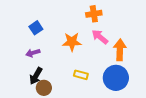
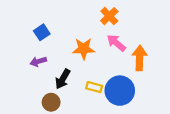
orange cross: (94, 14) -> (109, 16), turned -35
black arrow: (36, 76) -> (63, 79), moved
blue circle: (116, 78) -> (120, 91), moved

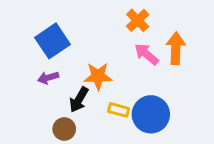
blue square: (42, 32) -> (52, 41), size x1.6
orange star: (84, 49) -> (98, 76), moved
orange arrow: (140, 58) -> (176, 48), moved

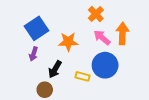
orange star: (98, 76) -> (68, 42), moved
purple arrow: (48, 78) -> (33, 54), turned -56
blue circle: (151, 114) -> (105, 65), moved

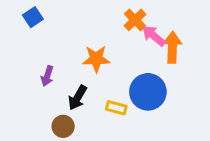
blue square: (37, 28) -> (33, 17), moved, size x0.6
pink arrow: (102, 38) -> (154, 36), moved

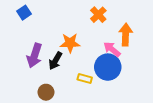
pink arrow: (154, 36) -> (112, 49), moved
purple arrow: (47, 76) -> (34, 56), size x1.6
black arrow: (77, 98) -> (55, 61), moved

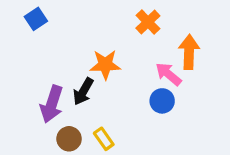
purple arrow: (34, 56) -> (52, 104), moved
blue circle: (108, 67) -> (162, 101), size x0.6
yellow rectangle: (85, 79) -> (104, 139), moved, turned 40

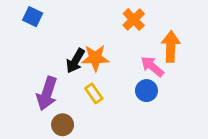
blue square: (36, 19) -> (33, 17), turned -30
black arrow: (83, 91) -> (75, 61), moved
yellow rectangle: (104, 139) -> (94, 93), moved

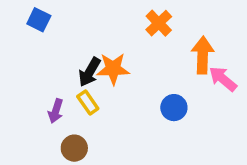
pink arrow: (152, 66) -> (223, 79), moved
purple arrow: (47, 93) -> (56, 111), size x0.6
yellow rectangle: (94, 93) -> (88, 102), moved

